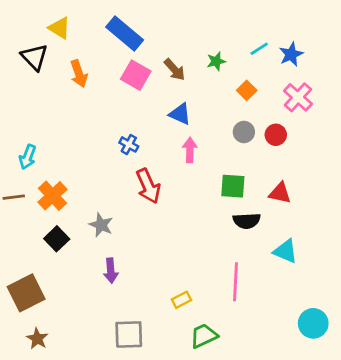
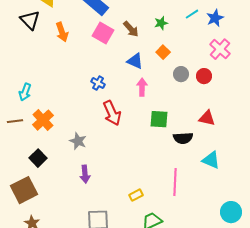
orange square: (247, 90) -> (163, 52), moved
green square: (233, 186) -> (159, 119), moved
black square: (57, 239) -> (38, 158), moved

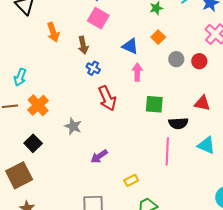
brown arrow: (131, 29) -> (83, 45), moved, turned 30
orange arrow: (62, 32) -> (53, 32), moved
purple arrow: (85, 174) -> (99, 156), moved, turned 60
pink line: (175, 182) -> (167, 151), moved

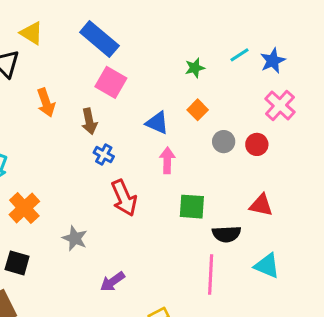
black square: (33, 143) -> (17, 263), turned -30

